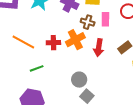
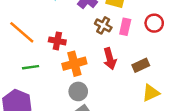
orange cross: (75, 40) -> (74, 64), moved
red arrow: (99, 48) -> (110, 59), turned -36

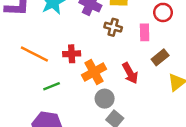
pink rectangle: (125, 27) -> (145, 32), moved
red arrow: (110, 59) -> (130, 73), moved

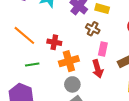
pink rectangle: (145, 32) -> (103, 49), moved

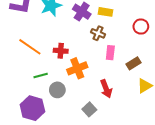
red arrow: (98, 69) -> (106, 89), moved
gray circle: (72, 84) -> (57, 90), moved

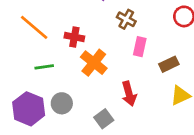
orange cross: (77, 68) -> (94, 63), turned -36
gray circle: (57, 90) -> (62, 103), moved

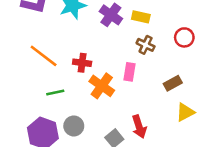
brown cross: (126, 19) -> (146, 45), moved
pink rectangle: (140, 47) -> (129, 72), moved
red arrow: (129, 94) -> (139, 127), moved

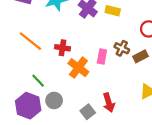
brown cross: (146, 45) -> (122, 48), moved
brown rectangle: (173, 83) -> (140, 56), moved
green line: (55, 93) -> (38, 81), moved, turned 56

